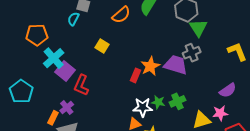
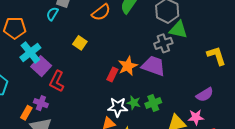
green triangle: (198, 28) -> (178, 30), turned -48
gray cross: (192, 53) -> (163, 43), moved
purple cross: (67, 108) -> (41, 103), turned -32

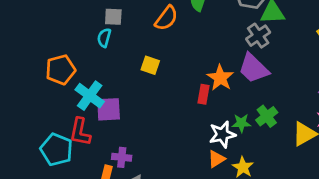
purple square: (41, 66) -> (109, 109), turned -30
purple trapezoid: (153, 66) -> (254, 68), turned -140
red L-shape: (57, 81) -> (80, 132), moved

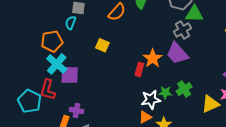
orange pentagon: (61, 70) -> (52, 41), moved

